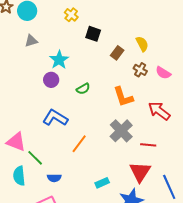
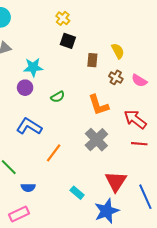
yellow cross: (71, 15) -> (63, 18), moved
brown rectangle: (117, 53) -> (92, 60), turned -32
cyan star: (59, 60) -> (33, 67), turned 30
red line: (148, 145) -> (139, 144), moved
cyan rectangle: (102, 183) -> (77, 193), turned 64

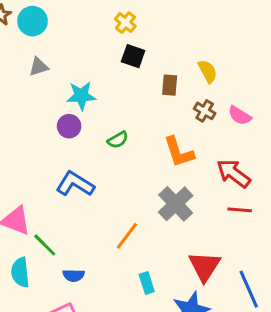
orange line: (54, 153) -> (127, 236), moved
cyan rectangle: (77, 193) -> (147, 283), turned 32

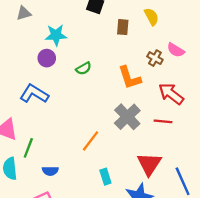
brown cross: (205, 111) -> (155, 58), moved
blue L-shape: (75, 184) -> (34, 94), moved
red line: (240, 210) -> (163, 121), moved
green line: (45, 245) -> (28, 148), turned 66

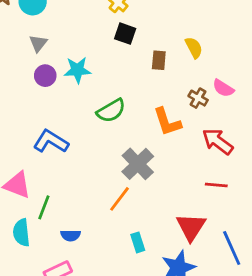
gray triangle: (24, 13) -> (38, 43), turned -35
purple circle: (47, 58) -> (45, 76), moved
green semicircle: (84, 68) -> (111, 111), size x1.5
gray cross: (127, 117) -> (138, 164), moved
red line: (163, 121) -> (216, 185), moved

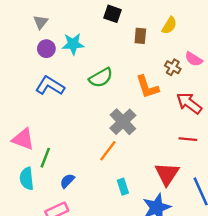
yellow semicircle: (194, 48) -> (169, 25), turned 60
blue L-shape: (51, 141) -> (50, 86), moved
blue semicircle: (70, 235) -> (67, 181), turned 133

